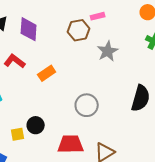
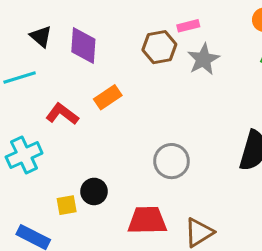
gray star: (108, 51) -> (203, 59), moved
red L-shape: (15, 61) -> (62, 114), moved
orange rectangle: (47, 73) -> (108, 97), moved

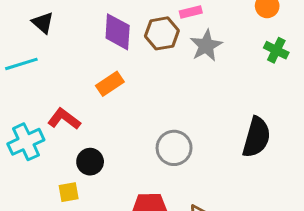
purple diamond: (83, 46) -> (118, 32), moved
red L-shape: (62, 114) -> (64, 119), moved
black circle: (94, 191) -> (90, 162), moved

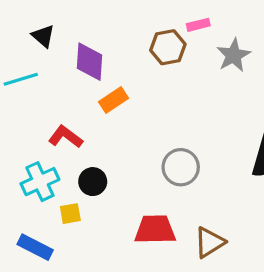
purple diamond: (118, 32) -> (90, 62), moved
gray star: (206, 46) -> (233, 55), moved
cyan cross: (26, 142) -> (40, 182), moved

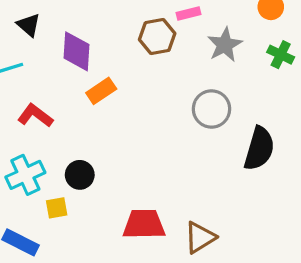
red L-shape: (66, 137) -> (35, 116), moved
gray circle: (181, 167) -> (211, 109), moved

